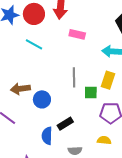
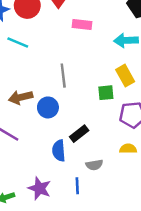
cyan line: (34, 44) -> (18, 43), moved
gray line: (74, 77) -> (63, 76), moved
yellow rectangle: (108, 80) -> (125, 76), turned -42

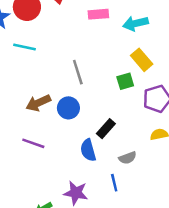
pink rectangle: (82, 24) -> (98, 14), moved

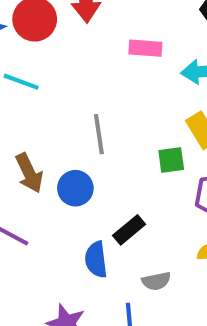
brown arrow: (38, 103) -> (29, 173), turned -100

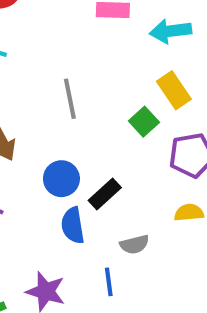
green square: (171, 160) -> (144, 122), turned -32
blue circle: (75, 188) -> (61, 179), moved

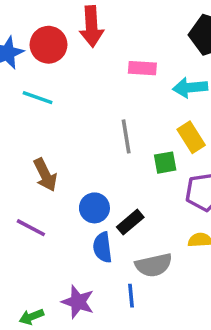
gray line: (70, 99) -> (126, 136), moved
green square: (144, 122) -> (165, 163), turned 30
gray semicircle: (134, 244) -> (154, 265), size x1.5

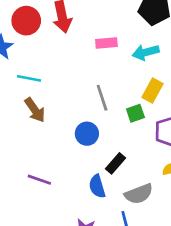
red circle: (48, 45) -> (26, 21), moved
yellow rectangle: (191, 137) -> (152, 91), turned 70
brown arrow: (45, 175) -> (35, 110), moved
blue circle: (94, 208) -> (87, 134), moved

